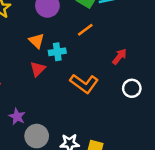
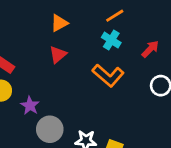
orange triangle: (36, 41) -> (59, 23), turned 42
cyan cross: (57, 52) -> (111, 40), moved, turned 35

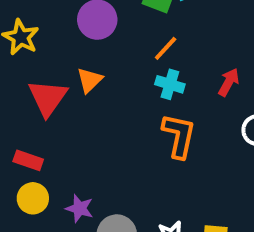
red triangle: (58, 54) -> (48, 98), moved, size x1.5
orange L-shape: (108, 75) -> (179, 136), turned -104

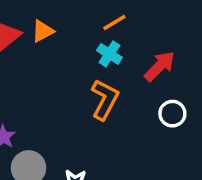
red arrow: (229, 82) -> (160, 66), size x1.4

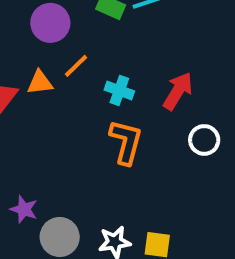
orange line: (114, 23) -> (76, 66), moved
orange triangle: (43, 31) -> (40, 83), turned 35

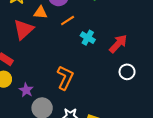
orange triangle: (40, 83) -> (40, 12), moved
orange L-shape: (126, 142) -> (65, 78), moved

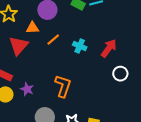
orange line: (68, 20) -> (53, 40), moved
purple star: (26, 90) -> (27, 89), moved

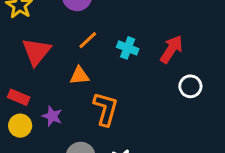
orange triangle: (32, 28) -> (79, 76), moved

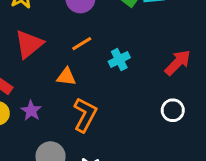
cyan cross: (128, 48) -> (119, 60), turned 30
red arrow: (171, 49) -> (178, 63), moved

